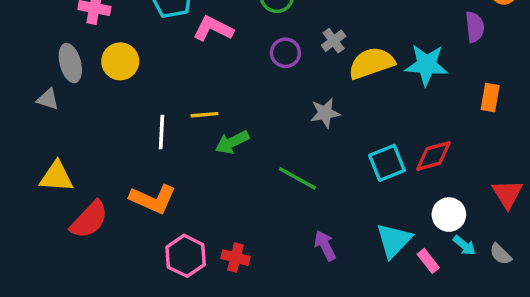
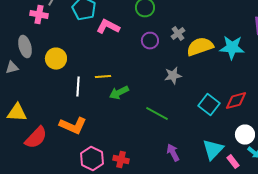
yellow circle: (120, 61) -> (56, 59), moved
gray triangle: (48, 99) -> (12, 68), turned -32
cyan square: (387, 163) -> (209, 105), turned -30

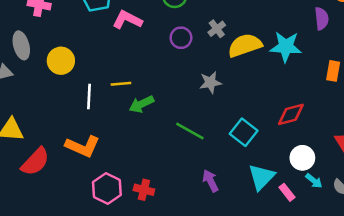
cyan square: (209, 105) -> (244, 132), moved

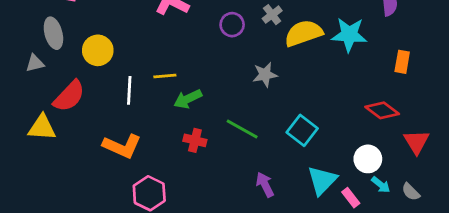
red diamond: (291, 114) -> (382, 110), moved, turned 52
red semicircle: (35, 162) -> (69, 96), moved
red cross: (144, 190) -> (195, 140), moved

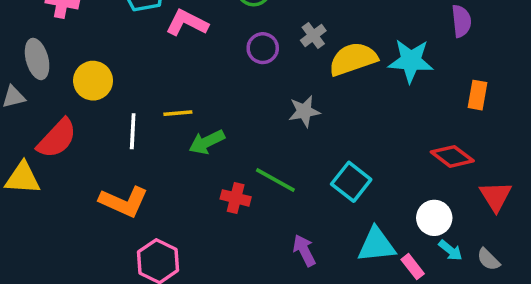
red cross: (195, 140) -> (236, 198), moved
cyan triangle: (322, 180) -> (376, 245), turned 40

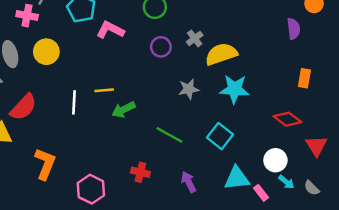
cyan star: (411, 61) -> (234, 89), moved
yellow circle: (93, 81) -> (46, 52), moved
red cross: (236, 198) -> (140, 172), moved
orange L-shape: (124, 202) -> (45, 164), moved, turned -92

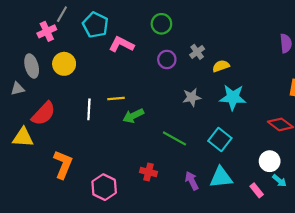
pink cross: (27, 16) -> (47, 31), turned -36
yellow semicircle: (221, 54) -> (221, 66), size x0.6
cyan triangle: (237, 178) -> (221, 177), moved

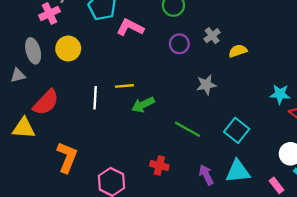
cyan star: (233, 97) -> (280, 94), moved, size x0.7

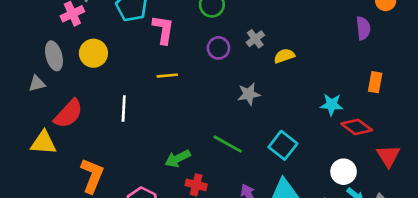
pink L-shape: (130, 27) -> (163, 30), turned 72
yellow line: (124, 86) -> (167, 76), moved
green arrow: (143, 105) -> (178, 159), moved

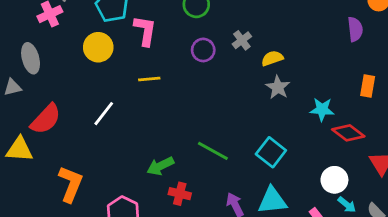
yellow circle: (93, 53) -> (98, 47), moved
gray star: (249, 94) -> (278, 87), moved, turned -30
white line: (124, 108) -> (104, 114), turned 35

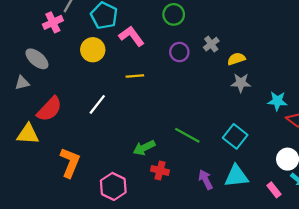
pink L-shape: (145, 31) -> (131, 36), turned -45
gray ellipse: (31, 58) -> (37, 59), turned -35
gray star: (278, 87) -> (241, 83), turned -30

